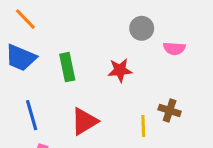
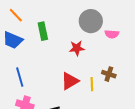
gray circle: (142, 28) -> (91, 21), size x1.5
green rectangle: (67, 67) -> (43, 31), moved
red triangle: (84, 121) -> (70, 81), moved

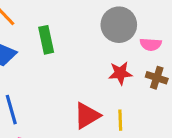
red star: (77, 48) -> (120, 73), moved
brown cross: (109, 74) -> (157, 78), moved

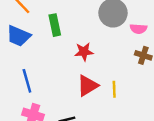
red star: (120, 73) -> (84, 52), moved

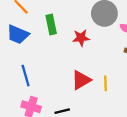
red star: (84, 52) -> (81, 38), moved

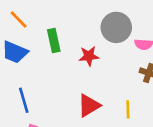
yellow line: (106, 83) -> (128, 109), moved

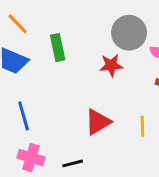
red star: (89, 56) -> (111, 65), moved

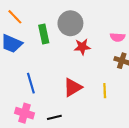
gray circle: (129, 33) -> (70, 23), moved
blue line: (24, 116) -> (31, 83), moved

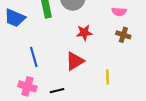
red star: (82, 47) -> (84, 33), moved
yellow line: (105, 91) -> (107, 77), moved

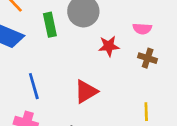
red star: (84, 33) -> (109, 46), moved
yellow line: (107, 77) -> (146, 112), moved

